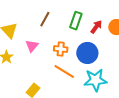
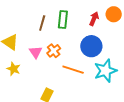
green rectangle: (76, 21) -> (63, 19), moved
orange cross: (61, 49) -> (54, 51), moved, turned -32

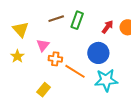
brown line: (42, 23) -> (56, 19), turned 42
orange cross: (54, 51) -> (55, 59), moved, turned 32

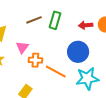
red arrow: (108, 27) -> (86, 25), turned -128

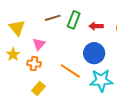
red arrow: (86, 25) -> (96, 26), moved
orange cross: (35, 60) -> (34, 64), moved

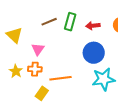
yellow star: (13, 54) -> (16, 71), moved
orange line: (70, 71) -> (61, 78), moved, turned -35

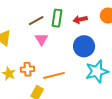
pink triangle: (38, 49) -> (41, 39), moved

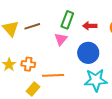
brown line: (36, 21) -> (32, 26), moved
pink triangle: (41, 39) -> (61, 39), moved

